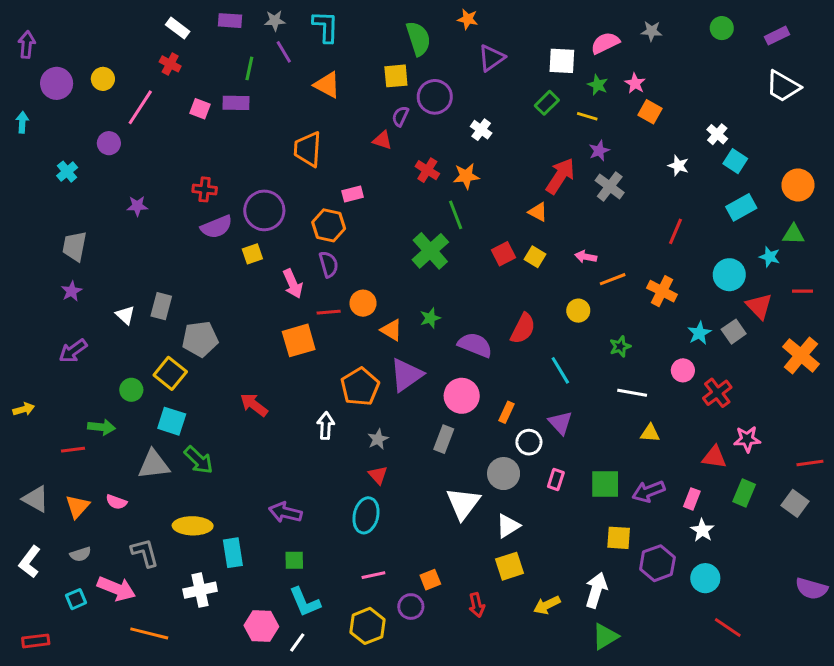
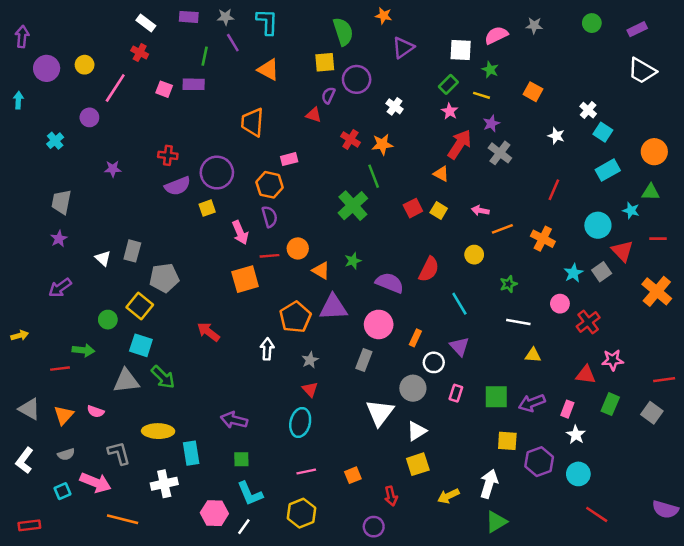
pink star: (635, 83) -> (450, 111), moved
purple triangle: (406, 375) -> (333, 307), turned 32
purple semicircle: (811, 589) -> (665, 509), moved
purple circle: (411, 607) -> (374, 527), moved

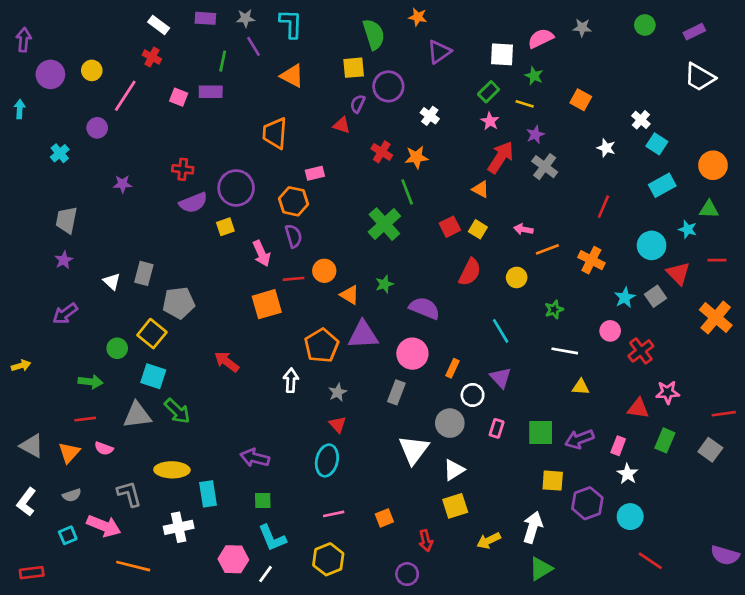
red semicircle: (429, 269) -> (470, 272), moved
red line: (60, 369) -> (85, 419), moved

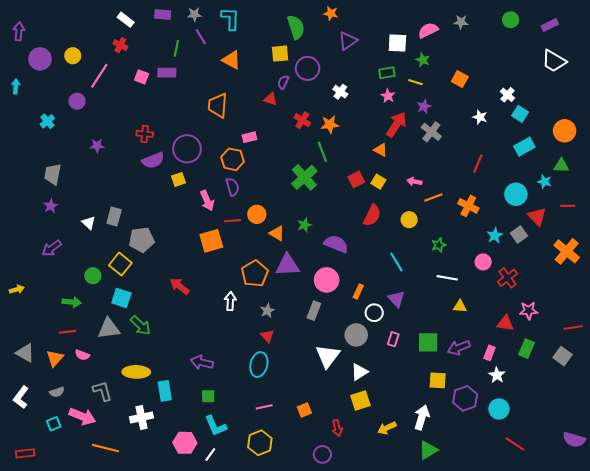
green rectangle: (489, 92) -> (387, 73), turned 35

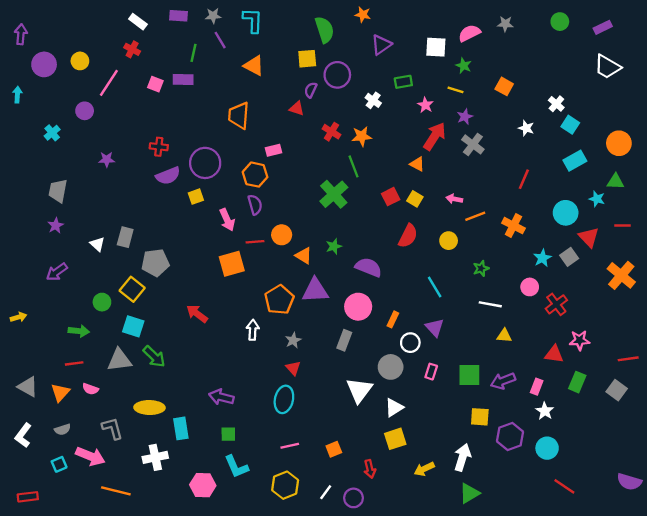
green rectangle: (387, 73) -> (403, 82), moved
white line: (210, 454) -> (326, 492), moved

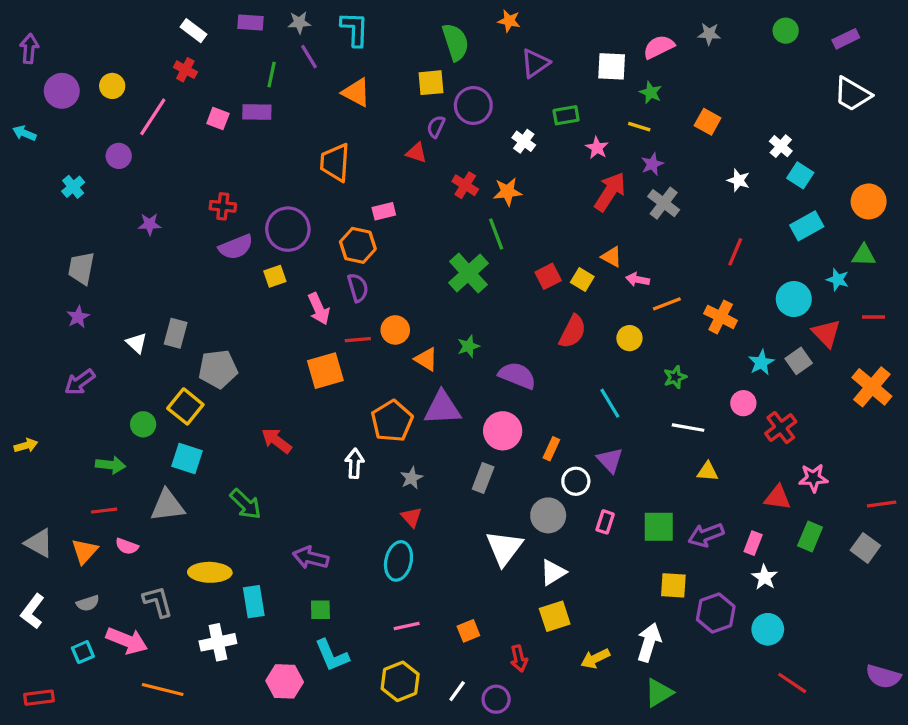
cyan arrow: (17, 95) -> (24, 133), turned -70
orange triangle: (417, 164) -> (612, 257), moved
green arrow: (154, 357) -> (246, 504), moved

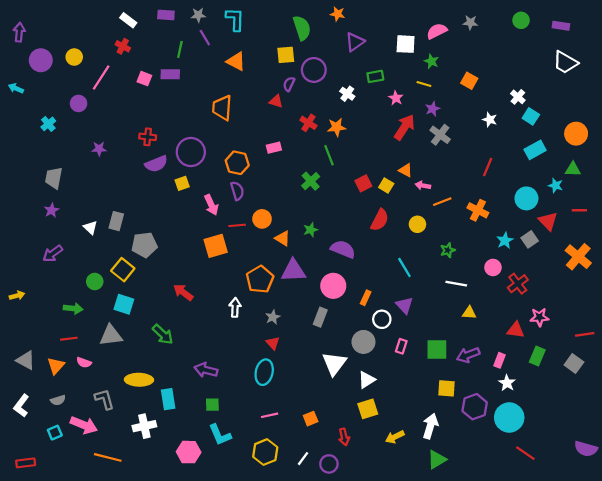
purple rectangle: (846, 39) -> (561, 26), turned 35
pink rectangle: (384, 211) -> (274, 148), moved
green cross: (468, 273) -> (311, 181), size x0.7
cyan circle: (768, 629) -> (509, 418), size x1.4

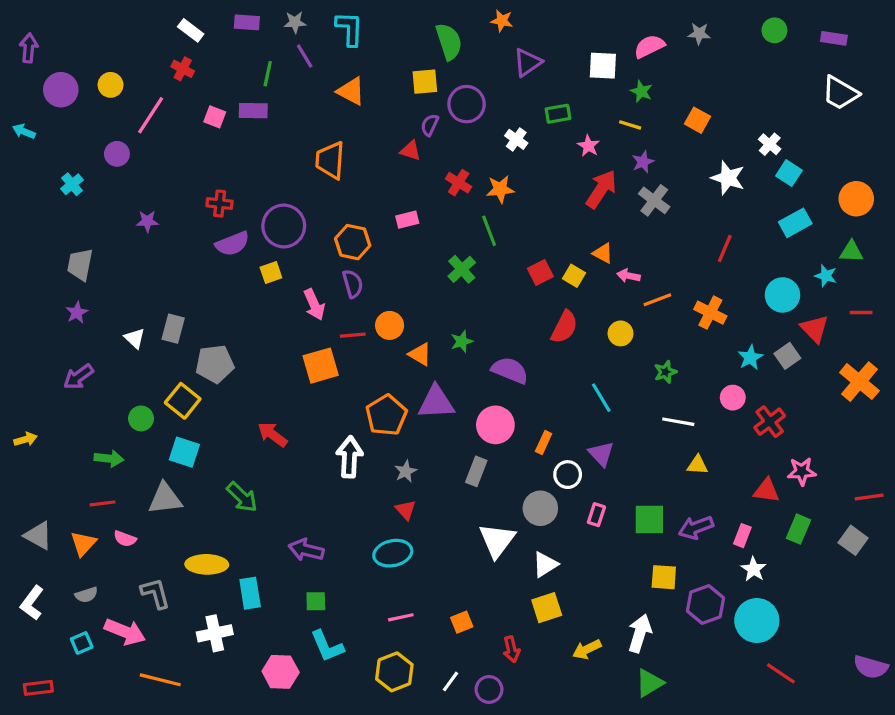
white star: (490, 120) -> (728, 178), size x1.5
white arrow: (235, 307) -> (349, 457), size x1.4
cyan ellipse: (264, 372) -> (393, 553), turned 65

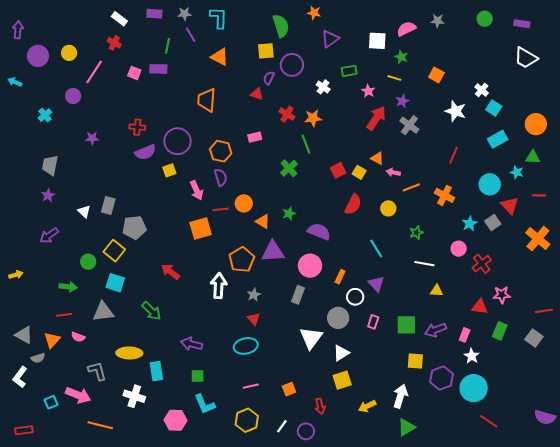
gray semicircle: (86, 595) -> (38, 358), moved
white cross: (215, 633) -> (134, 396), turned 30

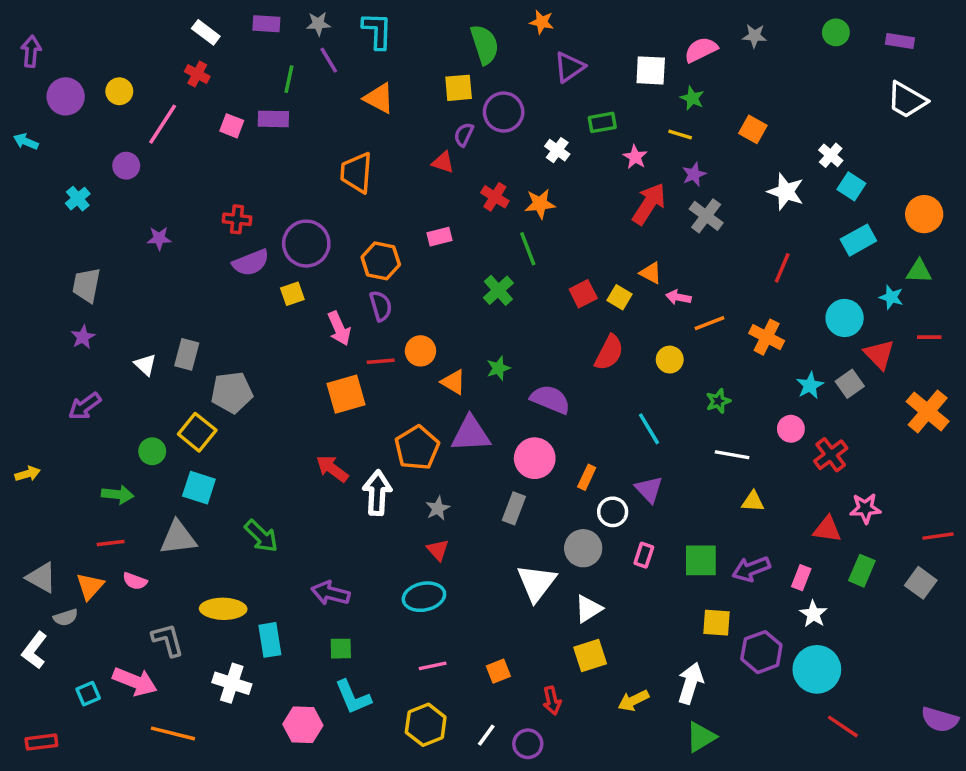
red arrow: (170, 272) -> (332, 469), moved

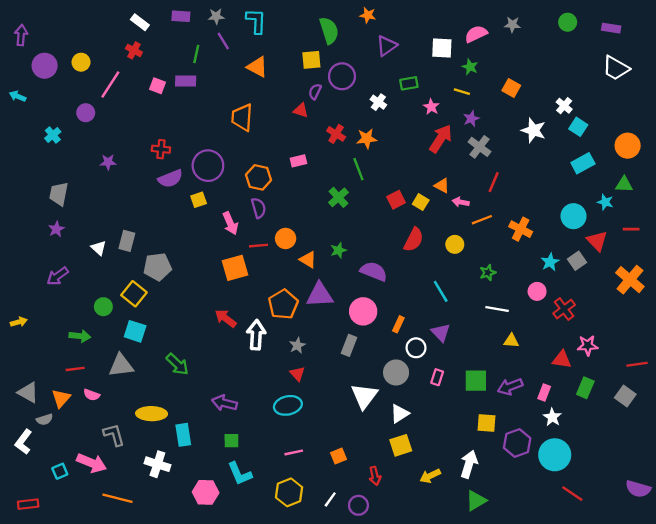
red line: (782, 268) -> (494, 182), moved

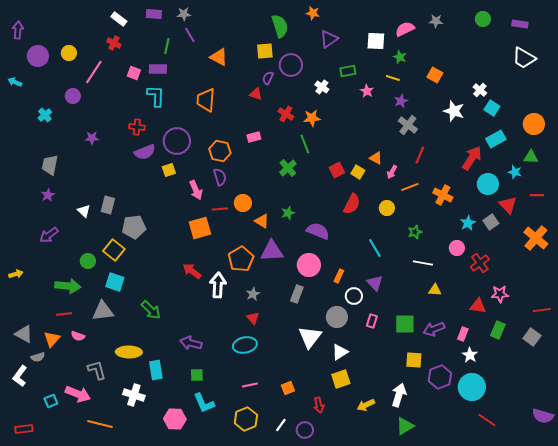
cyan L-shape: (256, 21) -> (156, 96), moved
red arrow: (441, 139) -> (472, 158), moved
pink arrow: (461, 202) -> (392, 172), turned -72
green arrow: (80, 336) -> (68, 286), size x1.4

